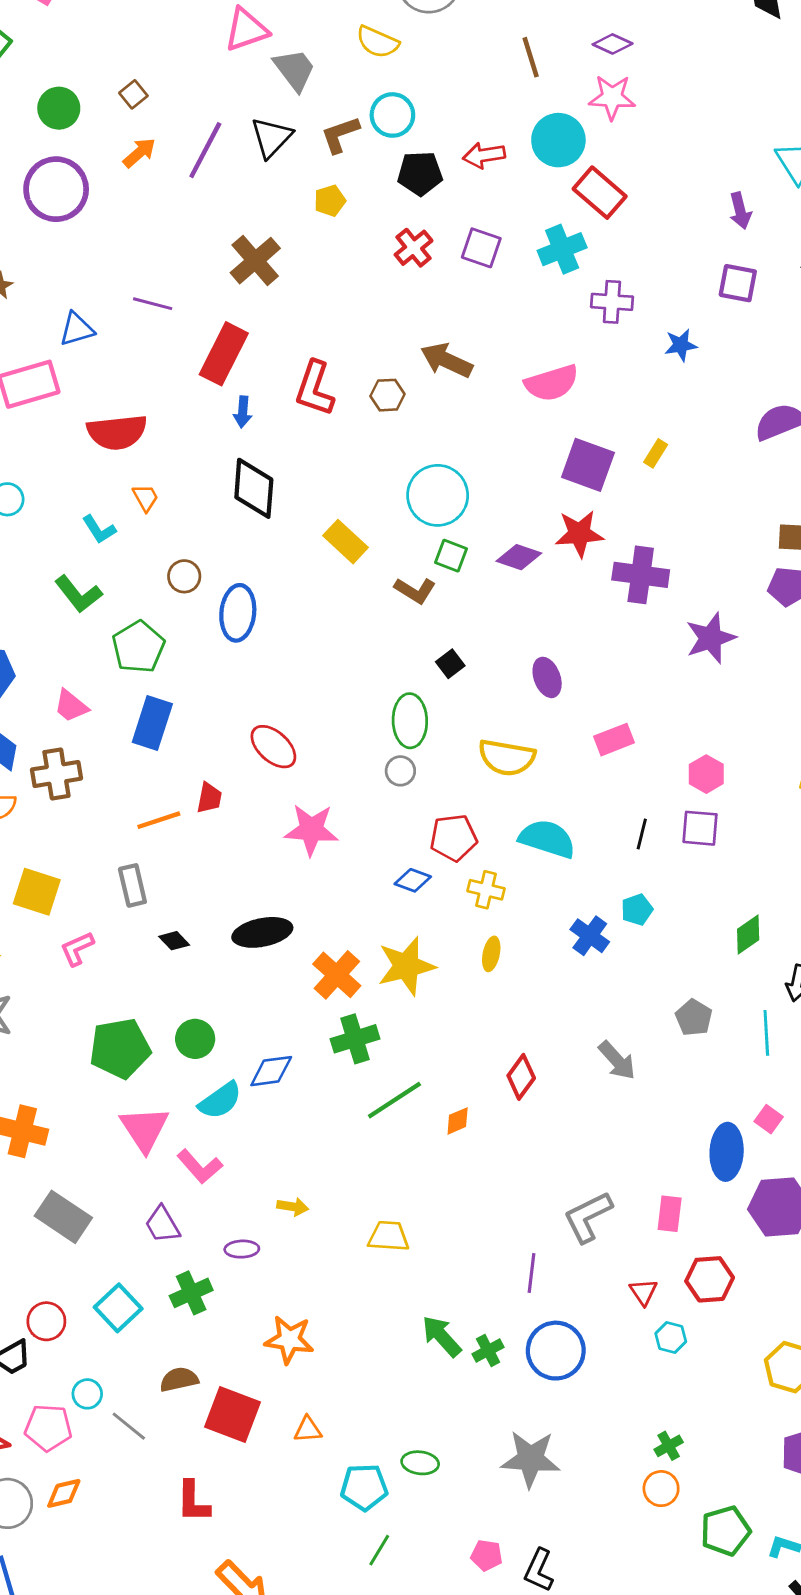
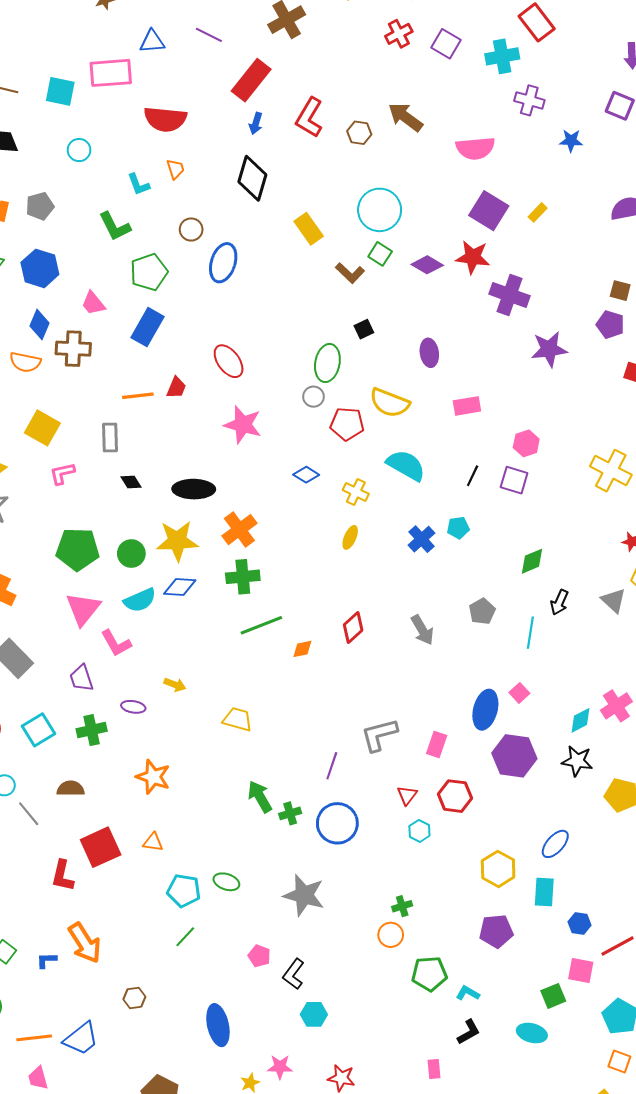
red pentagon: (453, 838) -> (347, 424), moved
yellow star: (406, 966) -> (177, 541), moved
red square: (232, 1414) -> (101, 847), moved, turned 33

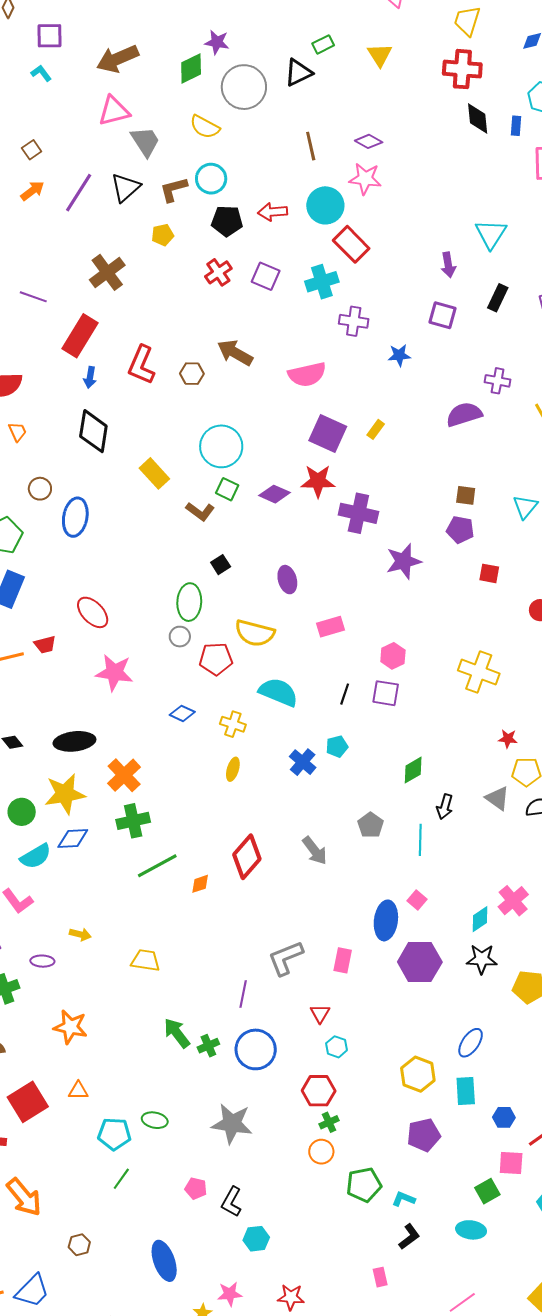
red trapezoid: (176, 388) -> (45, 645), turned 60
red diamond: (353, 628) -> (247, 857), size x1.4
red hexagon: (455, 796) -> (319, 1091), moved

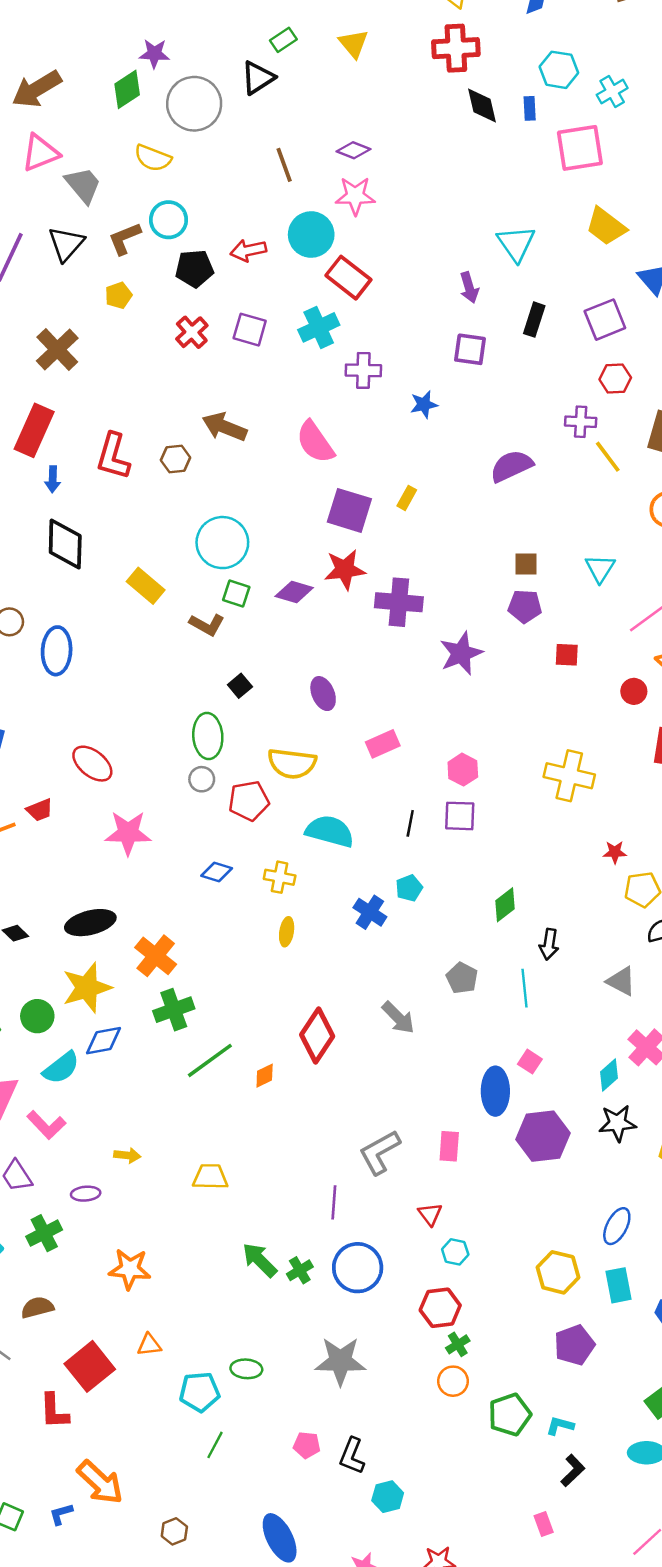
pink semicircle: (307, 374) -> (315, 442), turned 75
purple cross: (498, 381) -> (581, 422), moved
gray triangle: (497, 798) -> (621, 981), moved

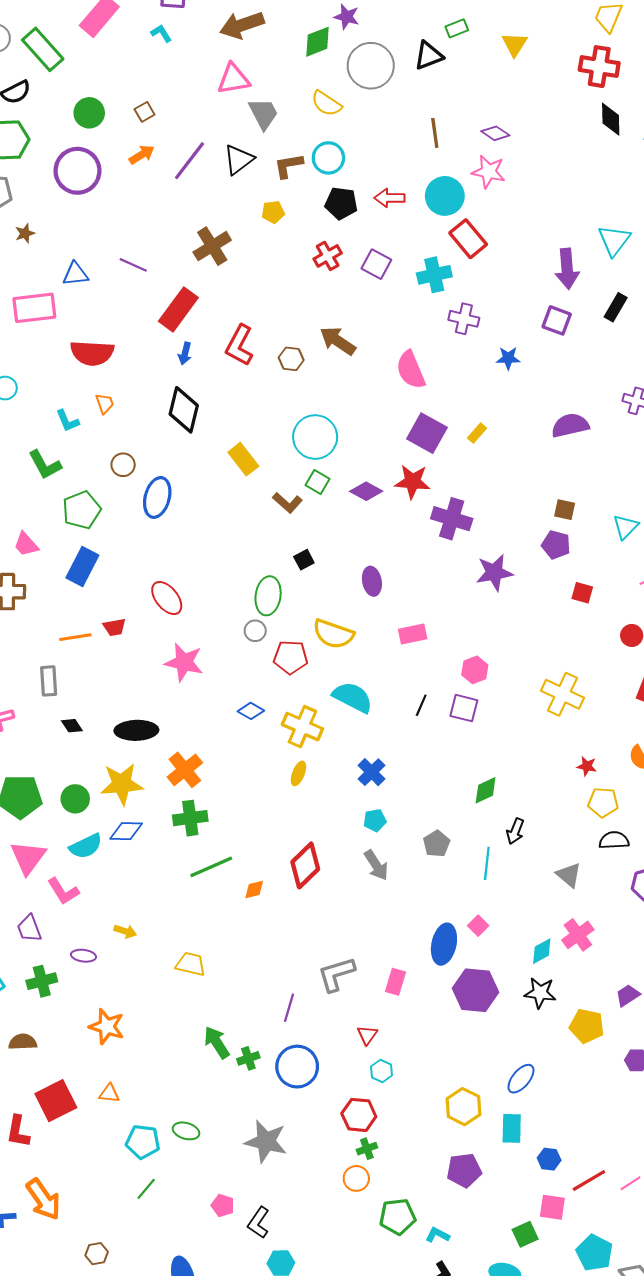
purple arrow: (469, 288) -> (567, 269), size x1.5
yellow cross: (280, 877) -> (302, 727), size x1.5
cyan pentagon: (409, 888) -> (375, 820), moved

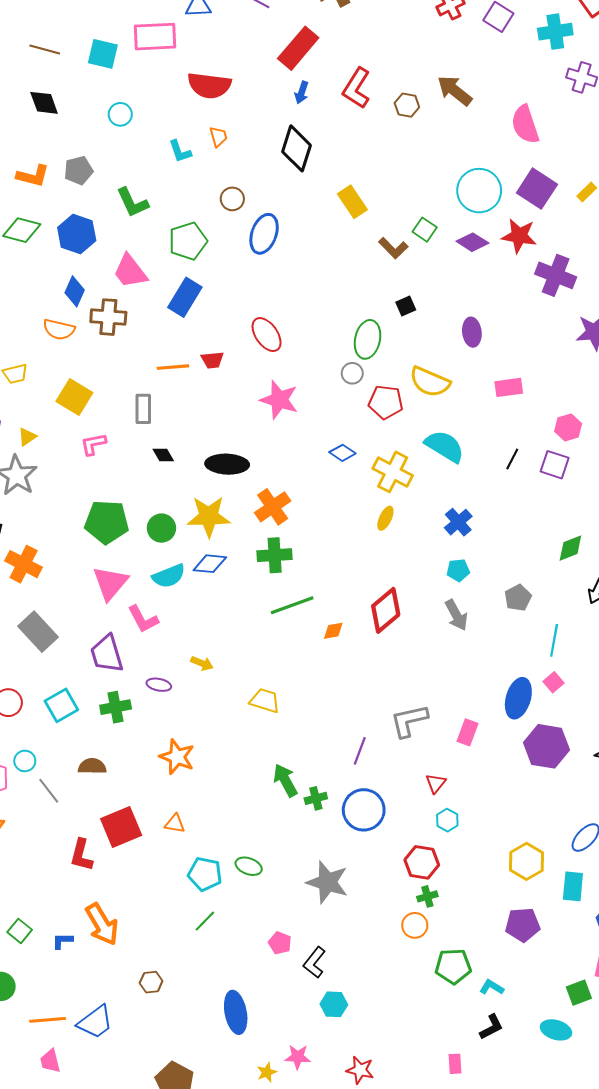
cyan circle: (315, 437) -> (479, 191), moved
green L-shape: (45, 465) -> (133, 203), moved
pink trapezoid: (26, 544) -> (130, 271), size x1.4
cyan line: (487, 863) -> (554, 640), moved
purple trapezoid: (29, 928) -> (107, 654), size x1.4

